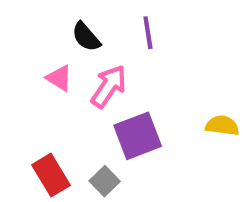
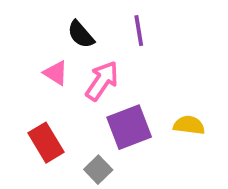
yellow semicircle: (222, 126) -> (189, 125), moved
red rectangle: (51, 175) -> (46, 143), moved

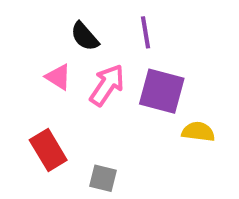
purple square: (129, 127) -> (162, 91), moved, turned 36
gray square: (98, 170) -> (103, 178), turned -32

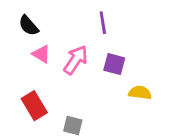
black semicircle: (85, 36) -> (29, 26), moved
purple square: (162, 91) -> (114, 64), size x0.7

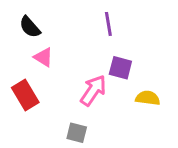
pink arrow: (76, 60) -> (93, 90), moved
red rectangle: (34, 106) -> (25, 95), moved

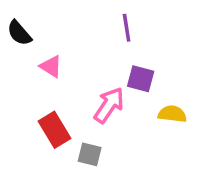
black semicircle: (30, 27) -> (19, 33), moved
red rectangle: (25, 95) -> (54, 130), moved

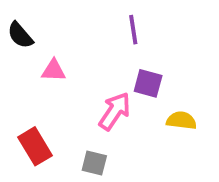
pink triangle: (51, 66) -> (54, 70), turned -30
red rectangle: (54, 130) -> (35, 146), moved

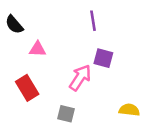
yellow semicircle: (181, 120) -> (129, 110), moved
red rectangle: (35, 146) -> (27, 88), moved

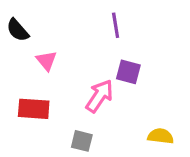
pink triangle: (37, 49) -> (47, 61), turned 48
red rectangle: (27, 88) -> (34, 109), turned -55

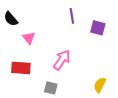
purple square: (128, 72) -> (98, 28), moved
yellow semicircle: (161, 136) -> (100, 85), turned -70

